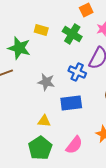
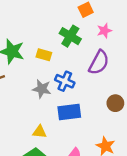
yellow rectangle: (41, 30) -> (44, 55), moved
blue cross: (77, 72) -> (65, 81), moved

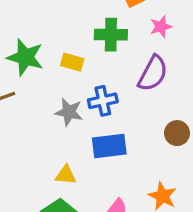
green cross: (70, 36) -> (111, 35), turned -30
blue cross: (65, 81) -> (103, 101), turned -36

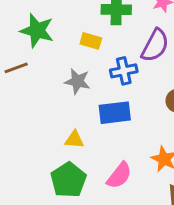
yellow rectangle: (72, 62) -> (91, 41), moved
blue cross: (103, 101) -> (124, 71), moved

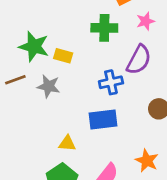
yellow rectangle: (91, 41) -> (63, 56), moved
gray star: (77, 81) -> (49, 86), moved

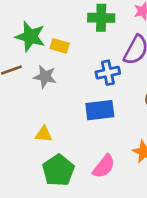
yellow triangle: (67, 143) -> (44, 134), moved

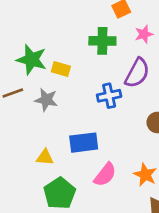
blue rectangle: (100, 110) -> (84, 143), moved
pink semicircle: (104, 166) -> (105, 175), moved

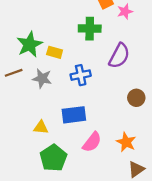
pink star: (144, 34) -> (125, 11), moved
green star: (32, 60) -> (30, 44), turned 30
blue cross: (109, 96) -> (81, 75), moved

